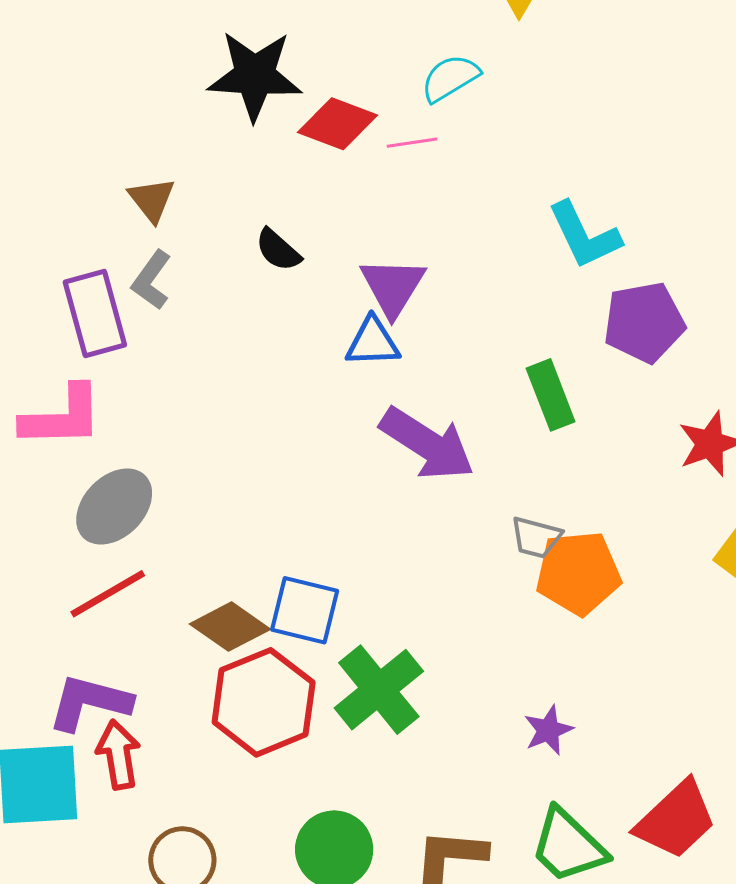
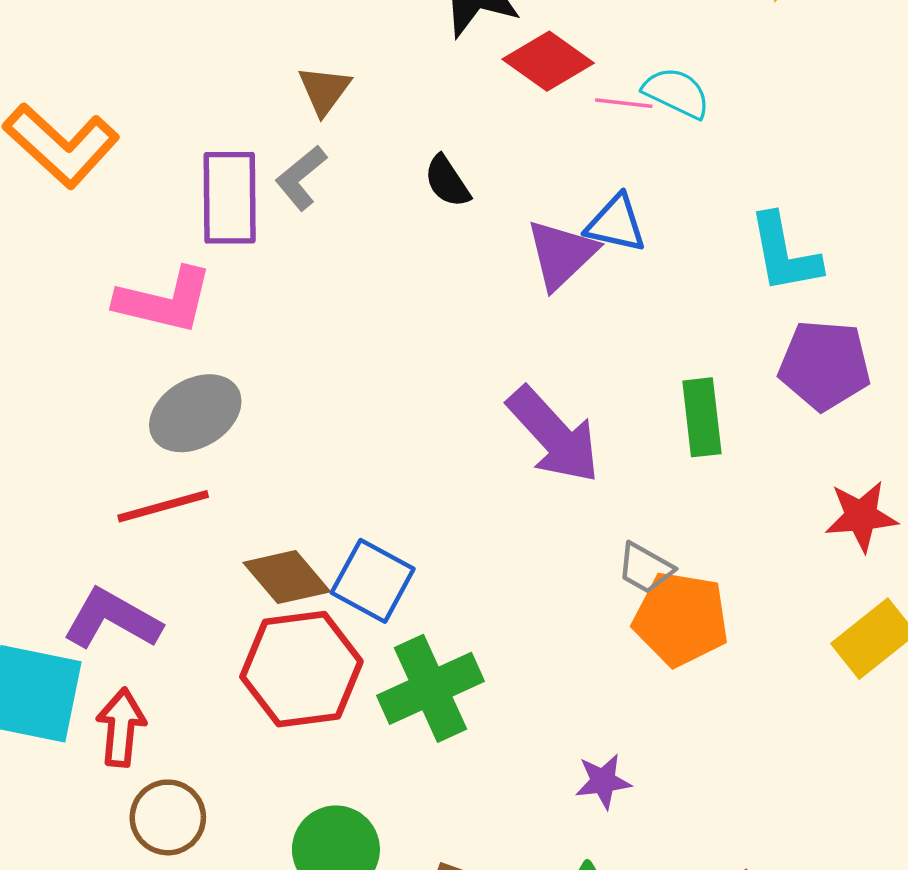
cyan semicircle: (450, 78) -> (676, 93), moved, turned 42
blue triangle: (373, 342) -> (616, 224), moved
red arrow: (118, 755) -> (121, 727), moved

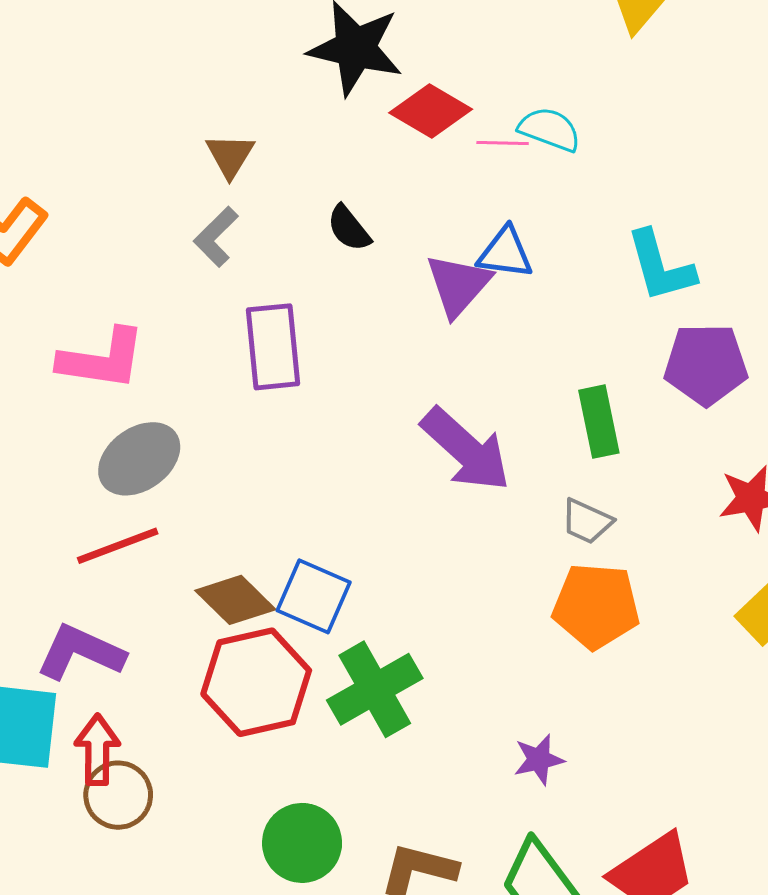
purple rectangle: (230, 198) -> (273, 347), moved
gray trapezoid: (645, 568) -> (587, 521), moved
brown circle: (168, 817) -> (118, 795), moved

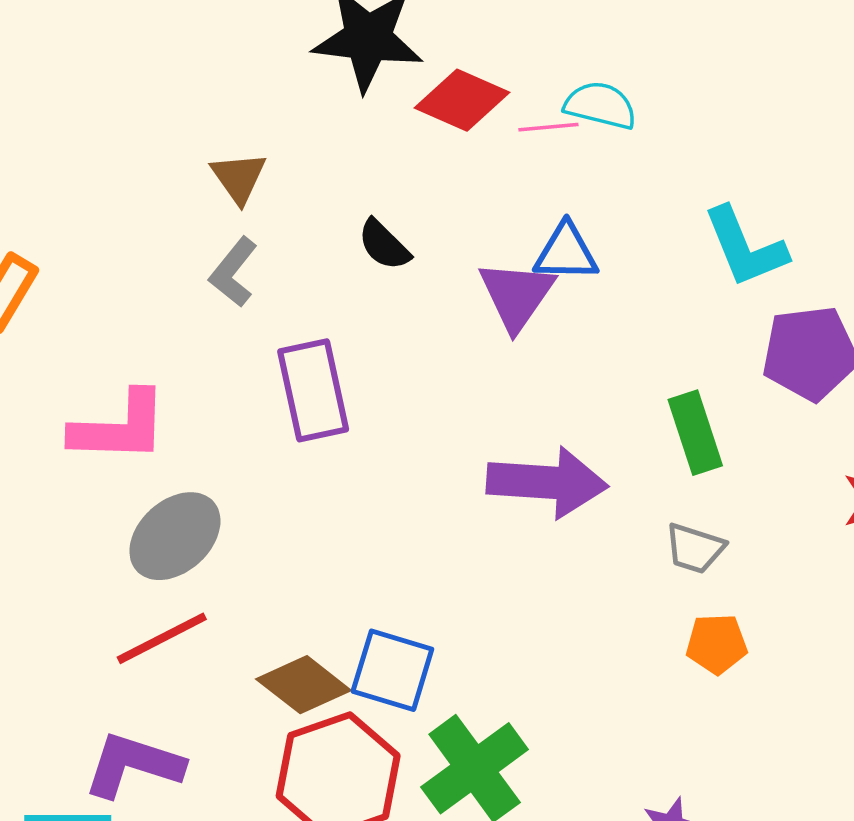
purple arrow: (466, 450) -> (547, 482), turned -32
orange pentagon: (596, 606) -> (717, 644), size x0.6

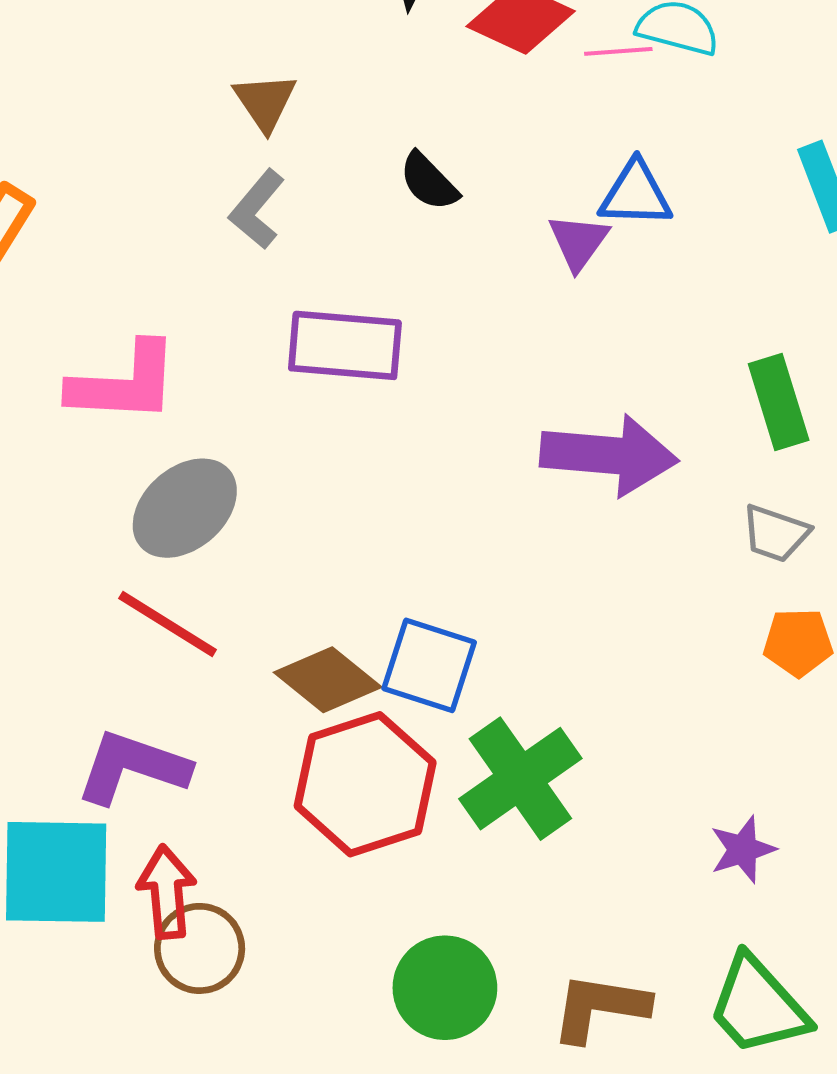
purple triangle: (517, 295) -> (578, 242), size x0.7
purple rectangle: (313, 390) -> (345, 345), turned -74
red line: (162, 638) -> (168, 624), turned 58

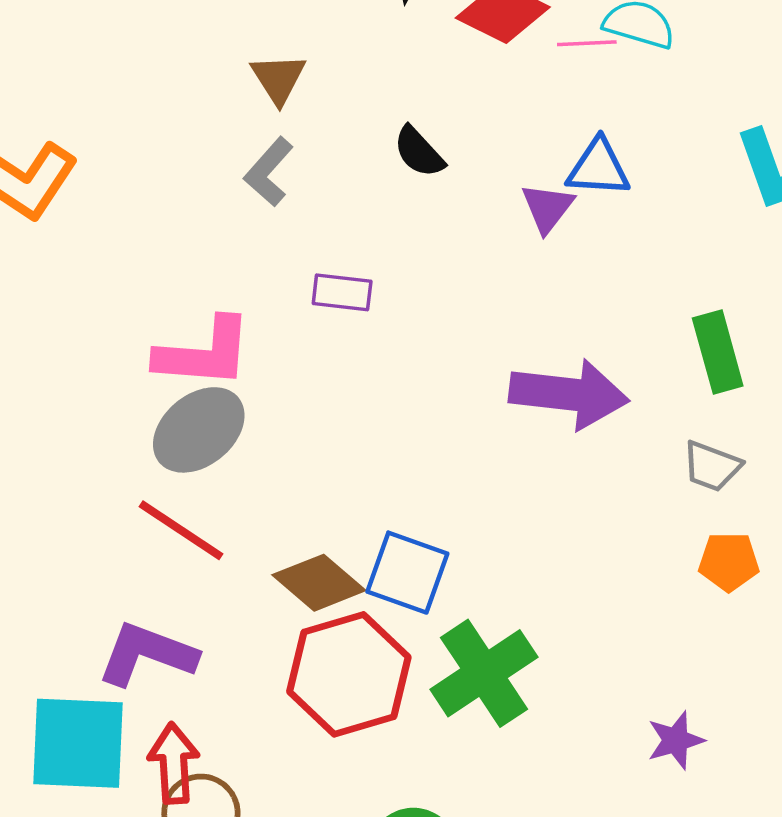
purple rectangle: (345, 345) -> (342, 292), size x0.6
pink L-shape: (124, 383) -> (204, 353), moved

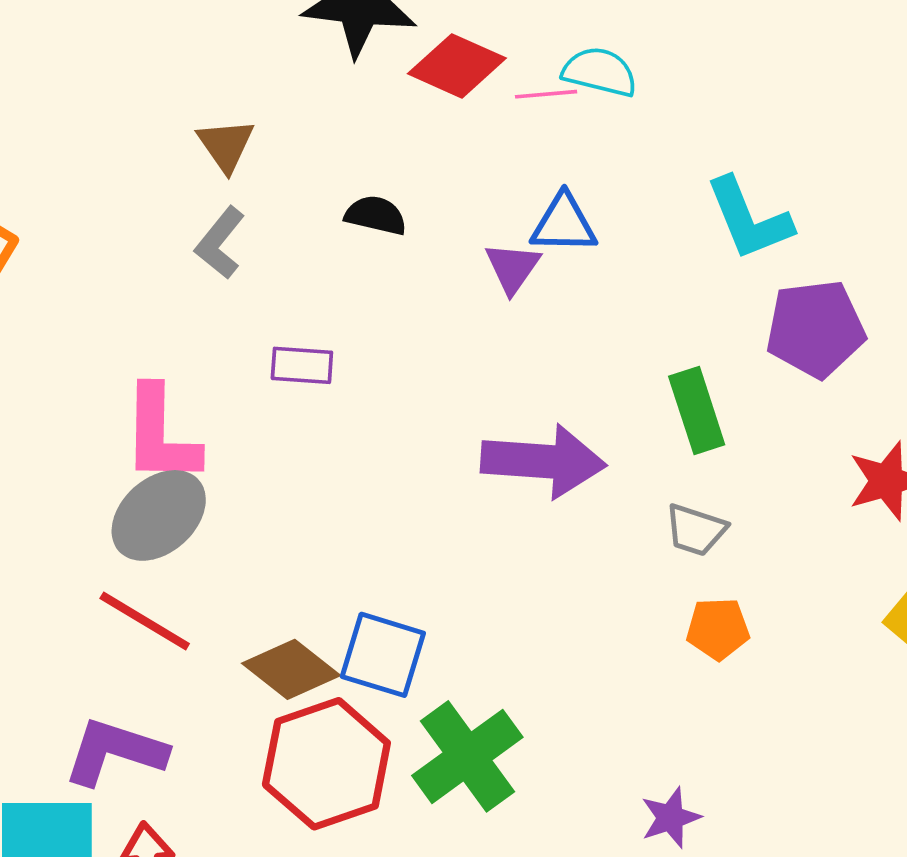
black semicircle: (419, 152) -> (376, 215), turned 148
pink L-shape: (204, 353) -> (161, 435), turned 89

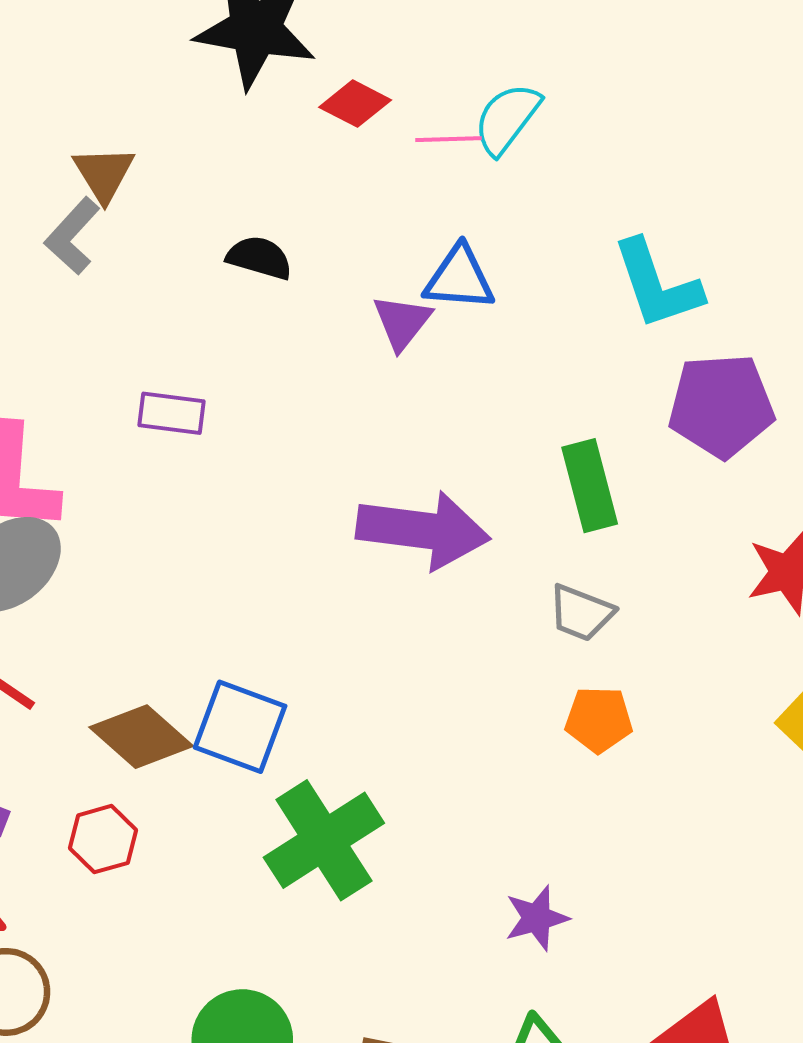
red diamond: (457, 66) -> (355, 104), size x0.7
cyan semicircle: (600, 72) -> (507, 119), turned -70
gray L-shape: (220, 243) -> (72, 236), moved
red hexagon: (326, 764) -> (103, 839), moved, size x0.5

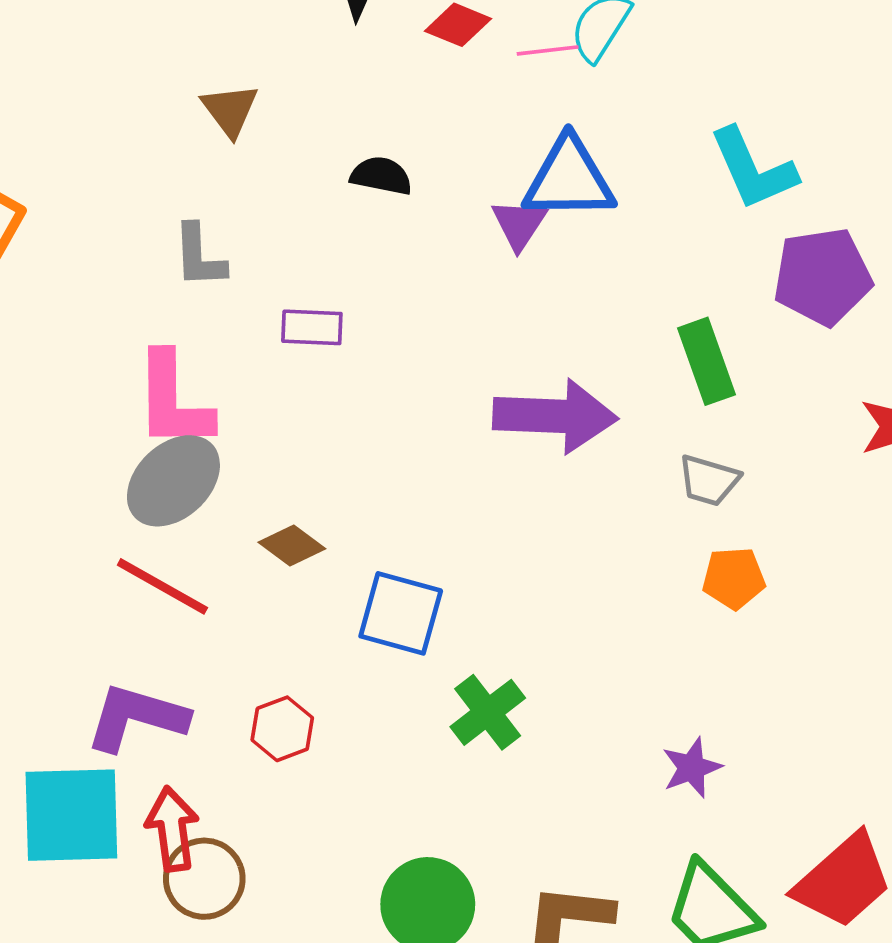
gray L-shape: (72, 236) -> (199, 256), moved, turned -40
blue triangle: (459, 278) -> (569, 179), size x1.4
brown diamond: (141, 737) -> (292, 546), moved, size x0.7
green cross: (324, 840) -> (488, 712), size x0.7

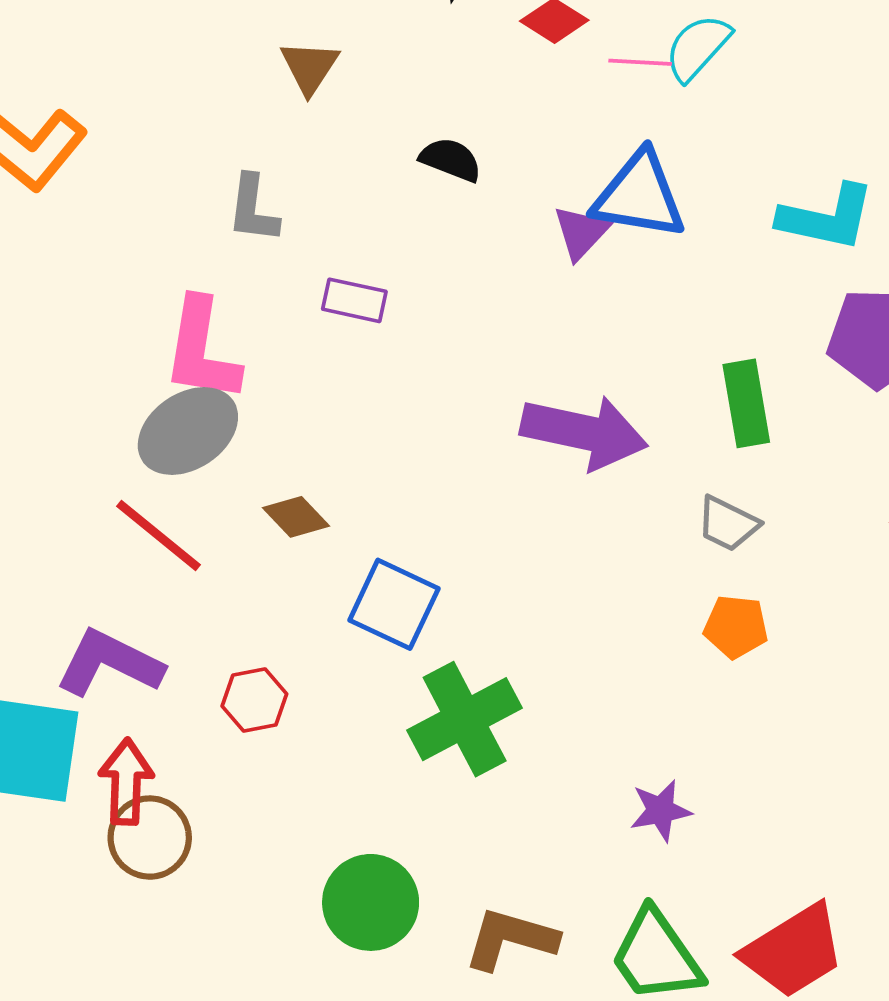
cyan L-shape: (753, 169) -> (827, 217), turned -64
green cross: (488, 712) -> (465, 719), size x1.4

